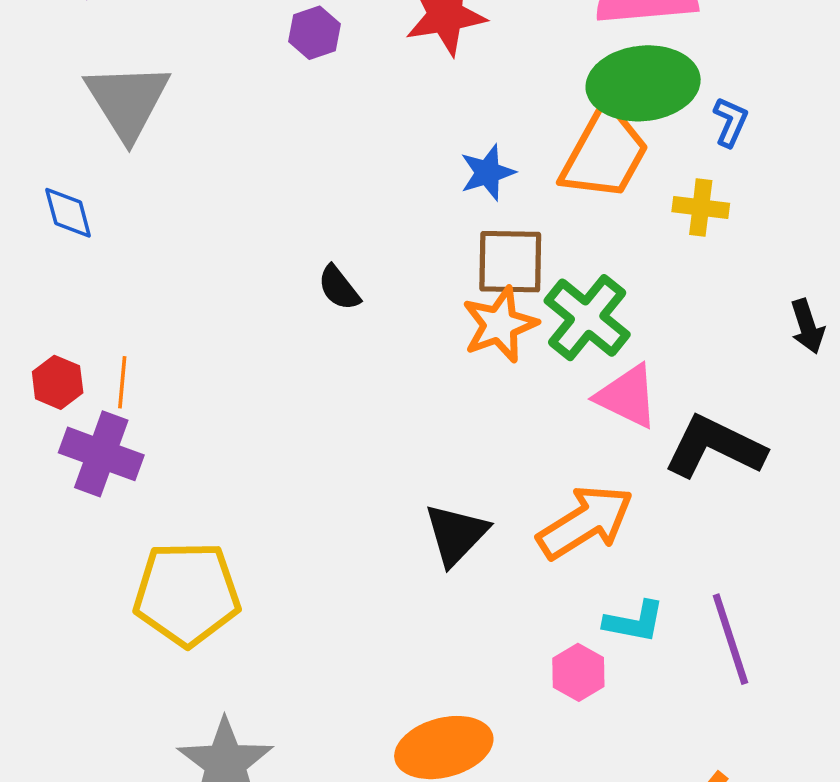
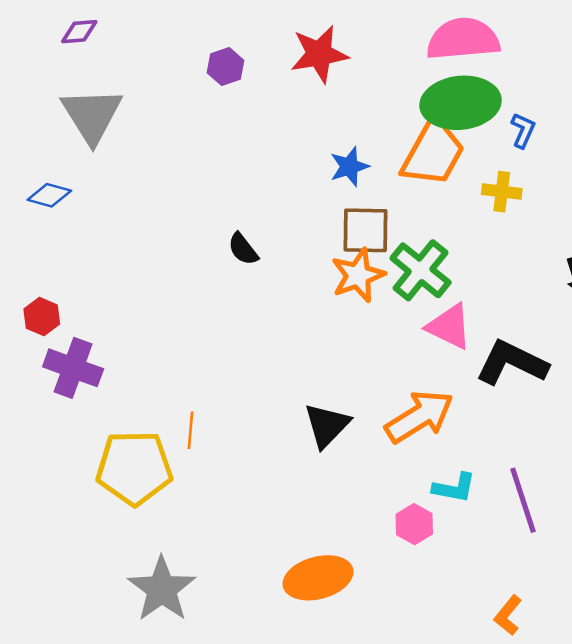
blue diamond: (68, 213) -> (49, 195), turned -60
orange line: (122, 382) -> (191, 430), moved

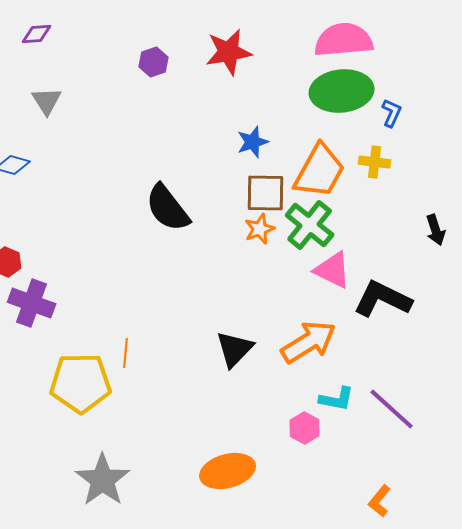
gray triangle: (92, 115) -> (47, 101), size x0.6
orange trapezoid: (433, 153) -> (320, 171), moved
black semicircle: (243, 249) -> (168, 208), size x1.8
orange star: (358, 275) -> (260, 229), size x0.7
purple line: (523, 500) -> (392, 409), turned -30

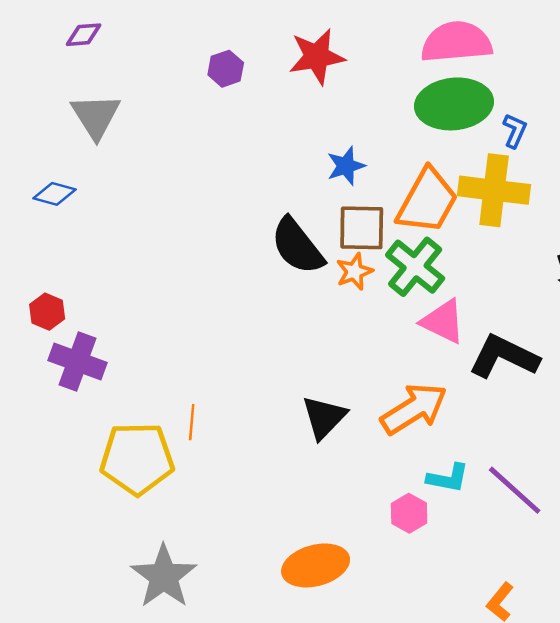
gray triangle: (47, 101) -> (96, 116), size x1.4
yellow cross: (375, 162) -> (494, 190), size x1.8
black semicircle: (168, 208) -> (297, 246), moved

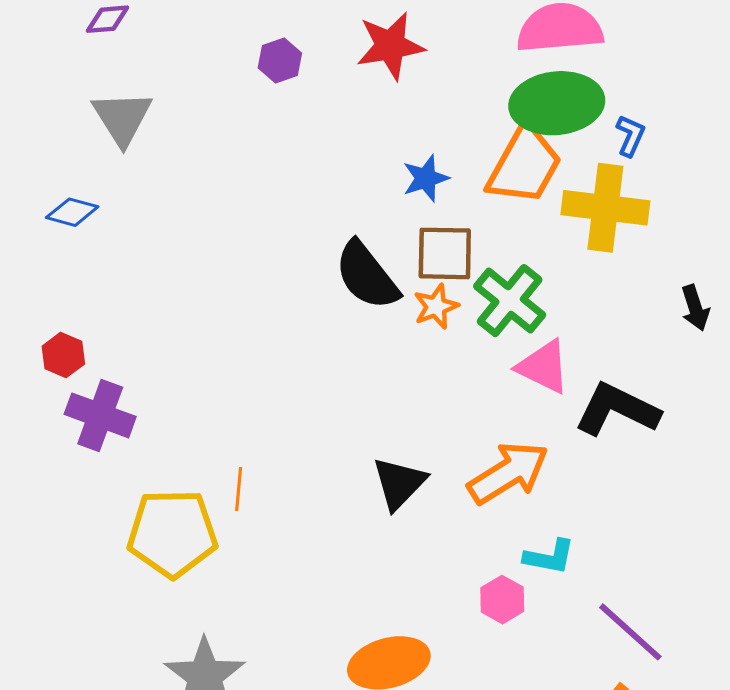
orange trapezoid: (427, 201) -> (524, 165), moved
purple line: (515, 490) -> (630, 632), moved

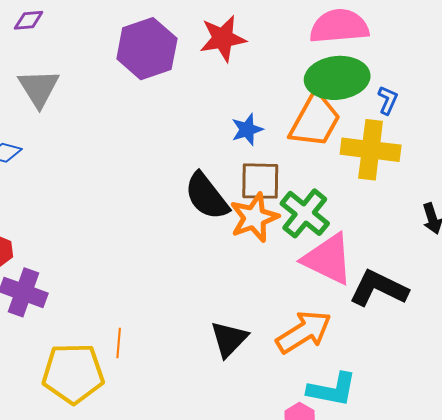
purple hexagon: (280, 60) -> (147, 49), size x2.0
orange star: (436, 306) -> (254, 218), size x1.6
pink triangle: (544, 367) -> (328, 259), size x1.4
cyan L-shape: (549, 557) -> (332, 390), size x1.4

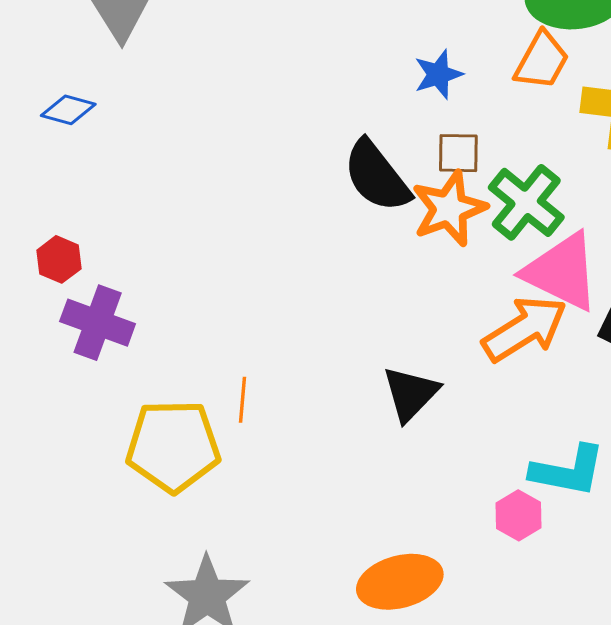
orange trapezoid: (315, 120) -> (542, 61), size x0.7
brown square: (260, 181) -> (458, 153), size x0.7
orange arrow: (304, 332) -> (525, 329), moved

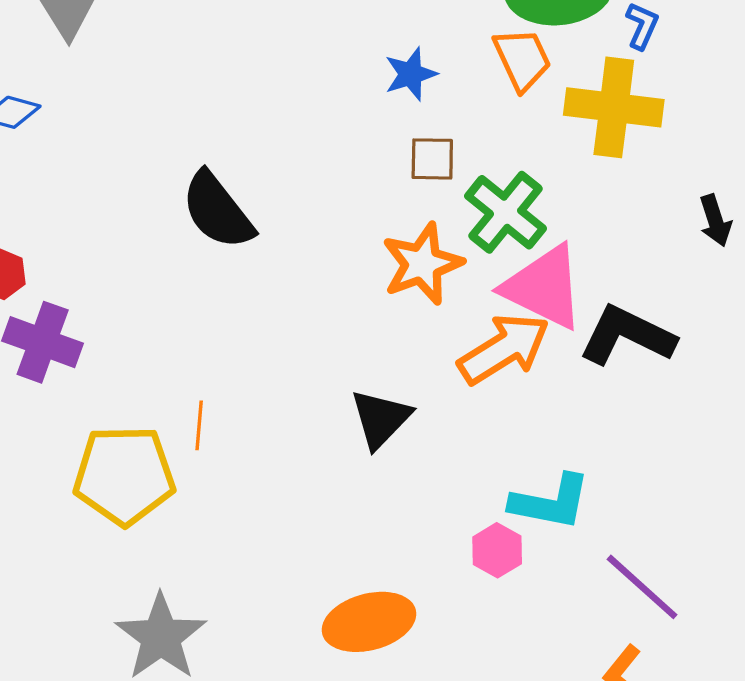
orange trapezoid: (542, 61) -> (522, 59), turned -54
black semicircle: (377, 176) -> (217, 211), moved
orange star: (449, 209) -> (422, 264), moved

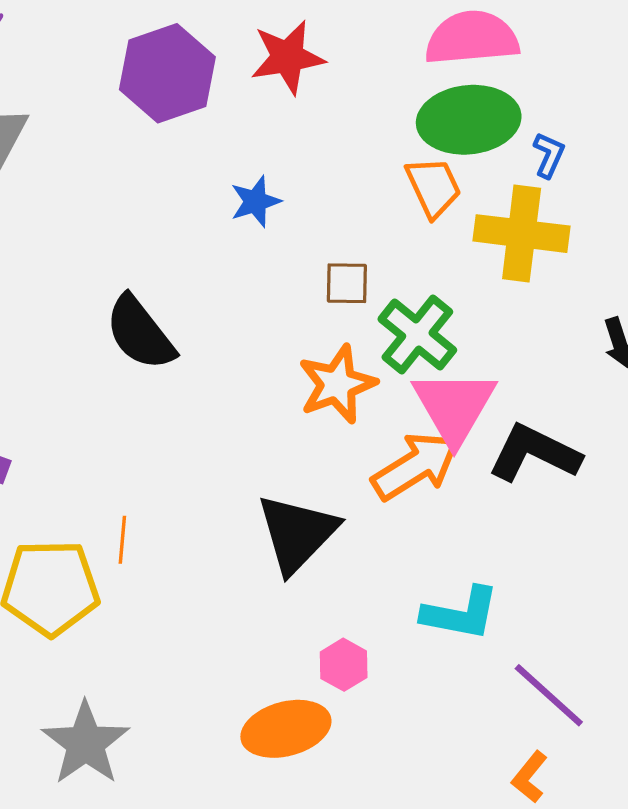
blue star: (411, 74) -> (255, 201), moved
pink triangle: (544, 287) -> (454, 407), turned 34
black triangle: (381, 419) -> (297, 533), size x1.4
pink hexagon: (497, 550) -> (344, 665), moved

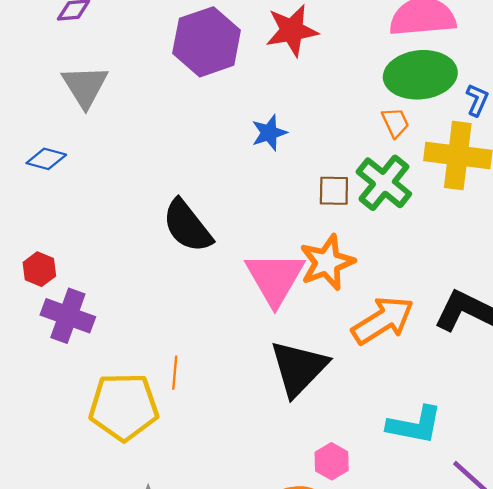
orange trapezoid: (433, 187) -> (395, 123), size x0.7
green cross: (417, 335) -> (384, 183), moved
pink triangle: (454, 407) -> (275, 278), moved

